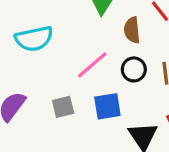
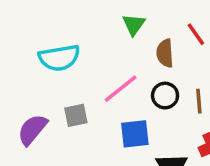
gray square: (63, 107) -> (76, 115), moved

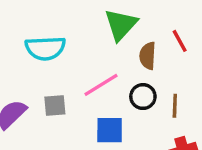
green triangle: (134, 25) -> (121, 25), size x1.5

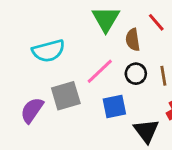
gray square: (55, 105) -> (66, 96), size x1.5

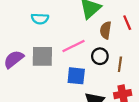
cyan semicircle: (48, 51) -> (40, 19), size x0.7

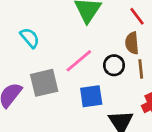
cyan semicircle: (40, 19) -> (30, 38), turned -119
brown semicircle: (106, 30) -> (132, 43), moved

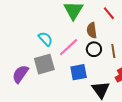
cyan semicircle: (30, 38) -> (45, 39), moved
brown semicircle: (132, 43) -> (92, 30), moved

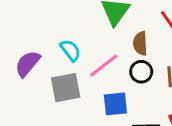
purple semicircle: (20, 74) -> (28, 64), moved

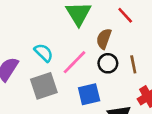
brown semicircle: (140, 43) -> (104, 39), turned 30

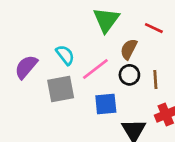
red line: (125, 15) -> (154, 28), turned -30

